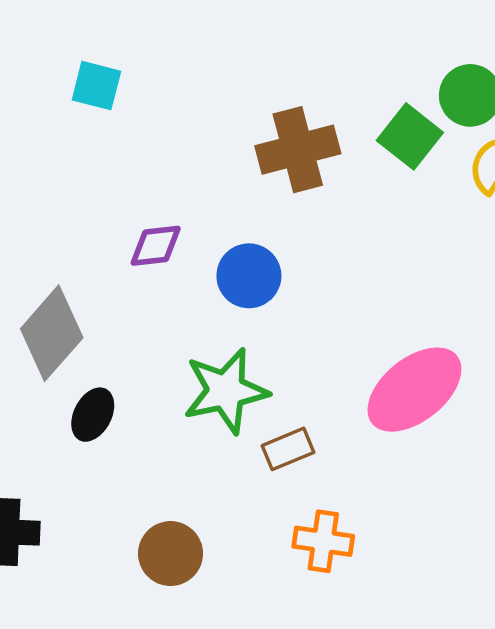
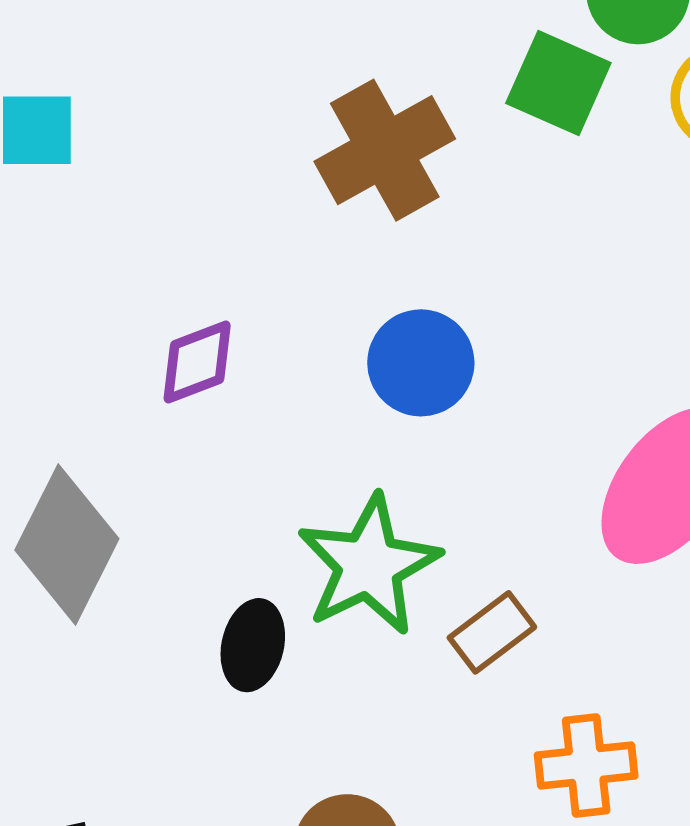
blue circle: (249, 276) -> (421, 363), moved
black ellipse: (93, 415) -> (253, 645), moved

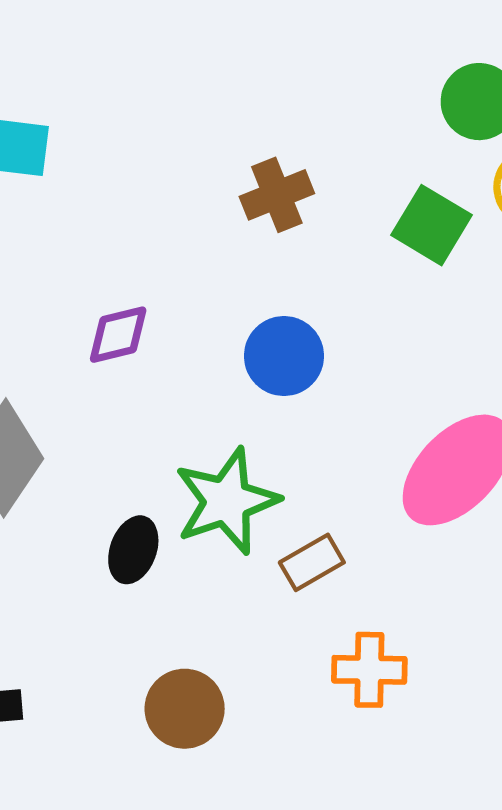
green square: (558, 83) -> (431, 225), moved
brown cross: (385, 150) -> (277, 195), size x0.7

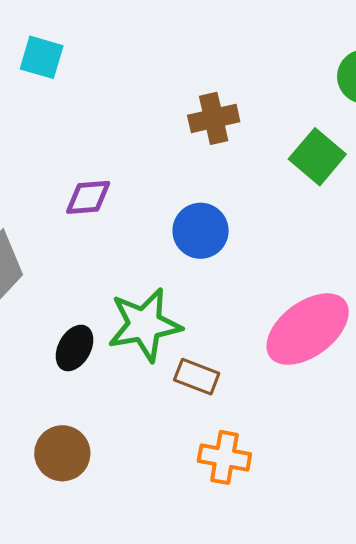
brown rectangle: (312, 562) -> (197, 377), turned 42
brown circle: (185, 709) -> (62, 453), moved

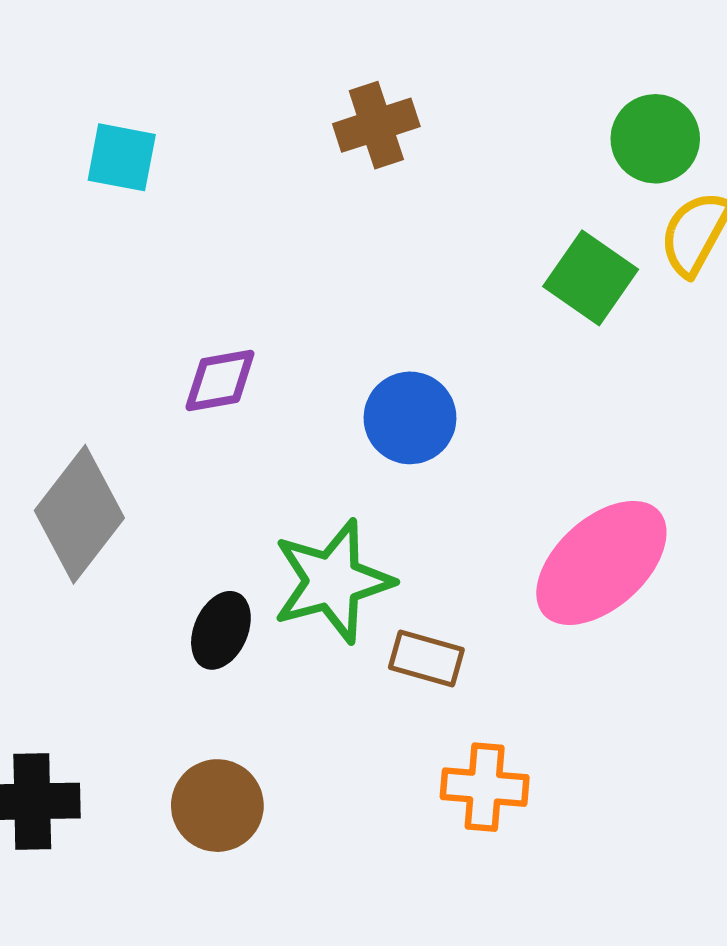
brown cross: (214, 118) -> (376, 125), moved

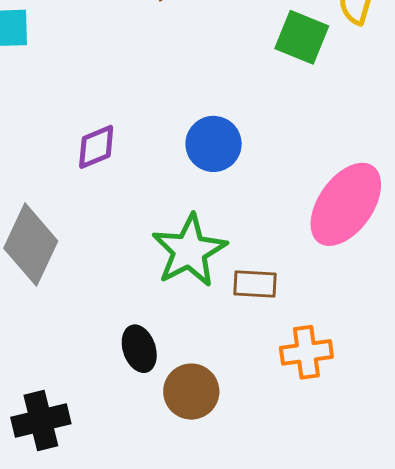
black ellipse: (221, 630) -> (139, 349), moved, turned -30
brown circle: (217, 806) -> (191, 392), moved

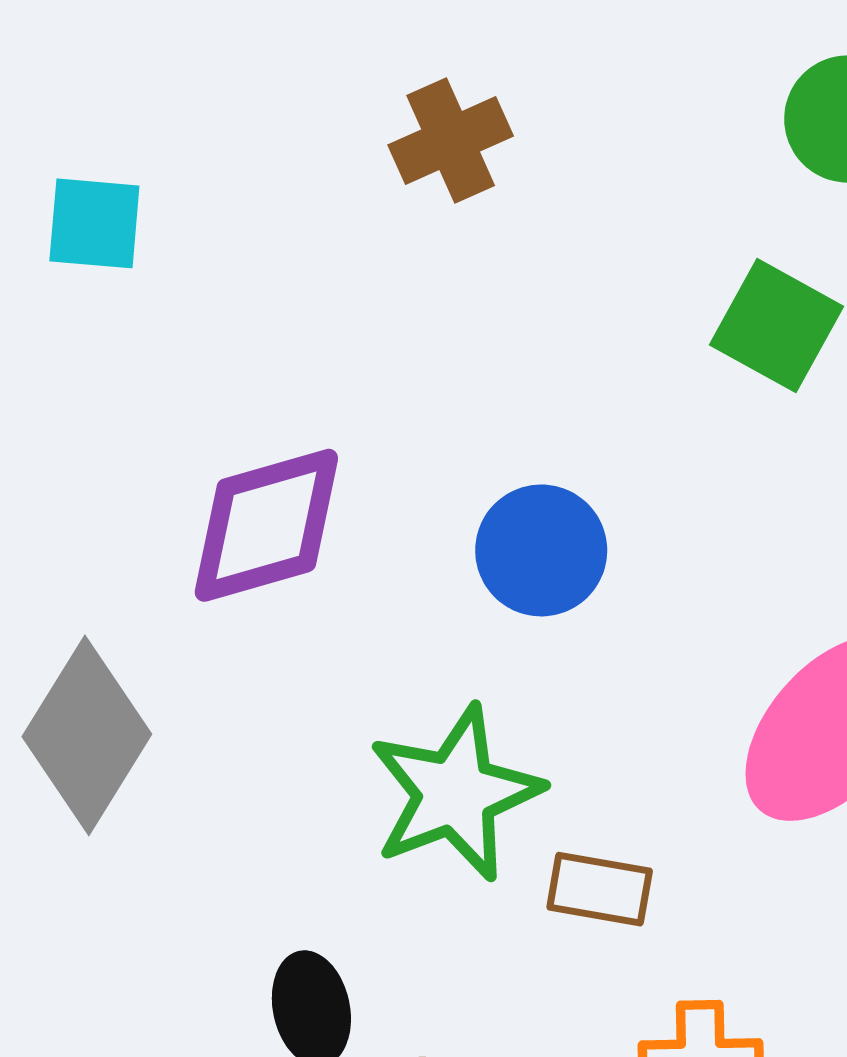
purple diamond: (96, 147) -> (266, 525), size x1.6

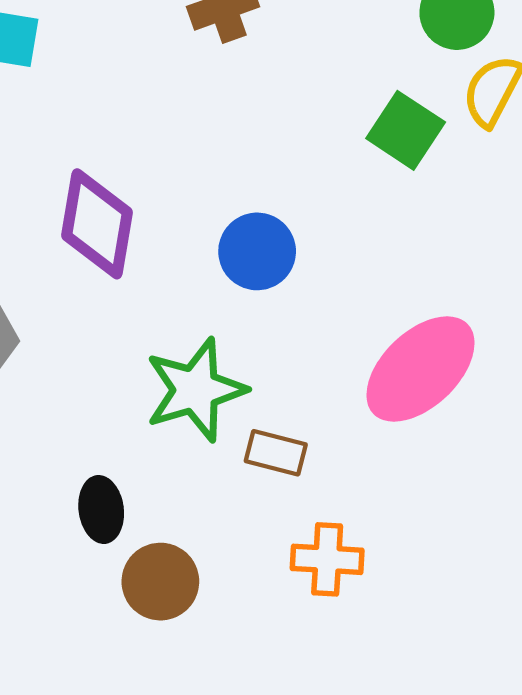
purple diamond: (266, 525) -> (97, 224), turned -69

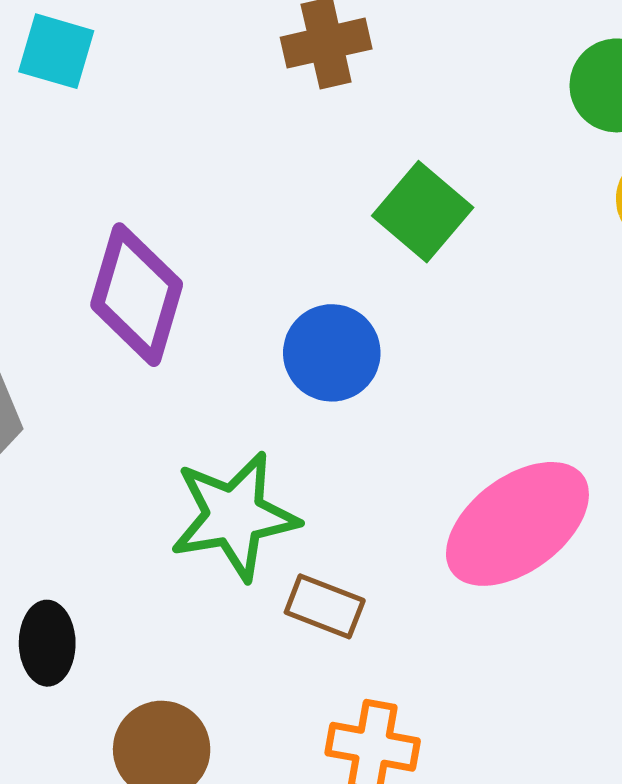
green square: (406, 130) -> (423, 212), moved
black ellipse: (101, 509) -> (47, 643), moved

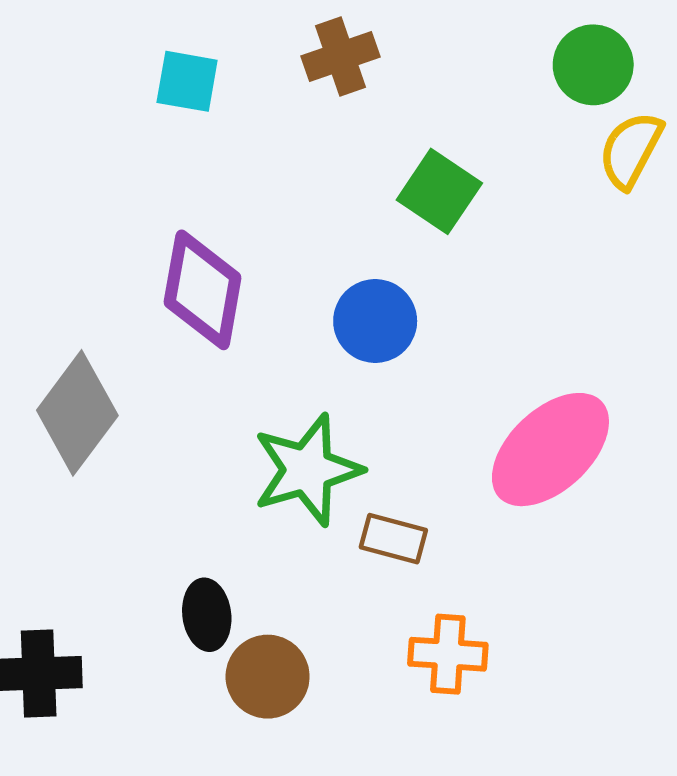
cyan square: (56, 51) -> (187, 81), moved
black ellipse: (47, 643) -> (207, 615), moved

